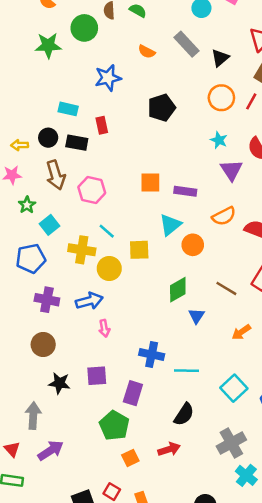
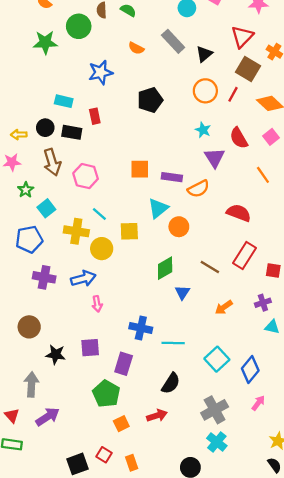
orange semicircle: (224, 216) -> (198, 189), moved
brown circle: (43, 345) -> (29, 327), moved
cyan cross: (246, 475) -> (217, 442), moved

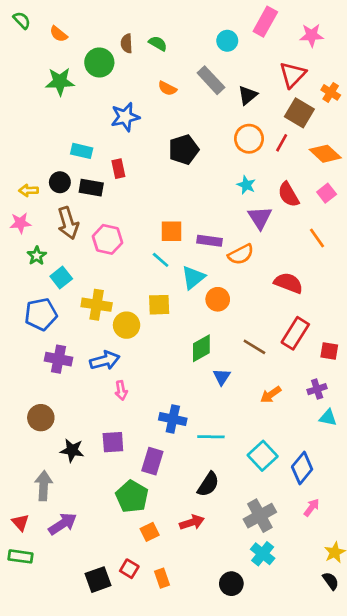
cyan line: (99, 214) -> (161, 260), moved

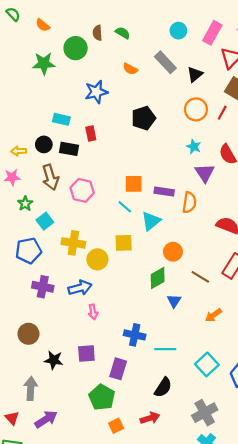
pink rectangle: (265, 22) -> (212, 33), moved
orange semicircle: (241, 254) -> (189, 202), turned -55
orange circle: (218, 299) -> (173, 252), moved

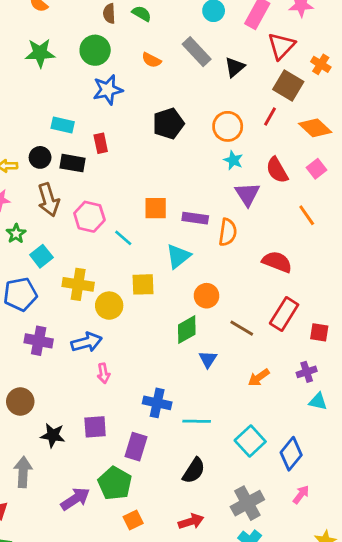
green circle: (76, 48) -> (95, 50), moved
orange circle: (196, 109) -> (228, 126), moved
cyan line: (125, 207) -> (123, 238), moved
red arrow: (150, 418) -> (191, 521), moved
purple arrow: (46, 419) -> (75, 499), moved

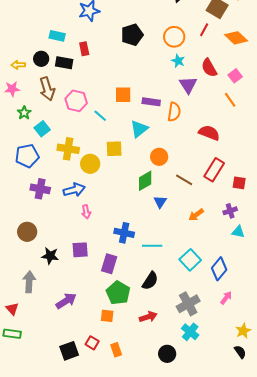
pink square: (317, 169) -> (235, 76), moved
green pentagon: (115, 483) -> (118, 293), moved
orange square: (133, 520) -> (107, 316), turned 32

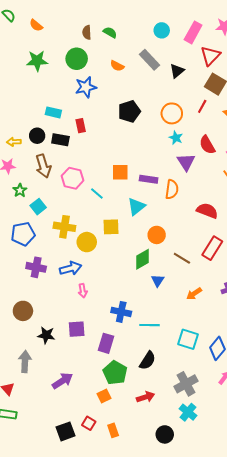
cyan square: (190, 260) -> (188, 339), turned -30
orange square: (107, 316) -> (104, 396), turned -32

